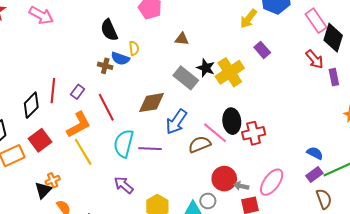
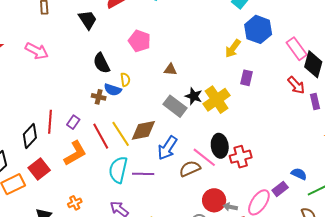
purple rectangle: (262, 50) -> (246, 78), turned 56
yellow line: (83, 152) -> (121, 134), moved
purple rectangle: (314, 175) -> (280, 189), moved
orange cross: (53, 180) -> (75, 203), moved

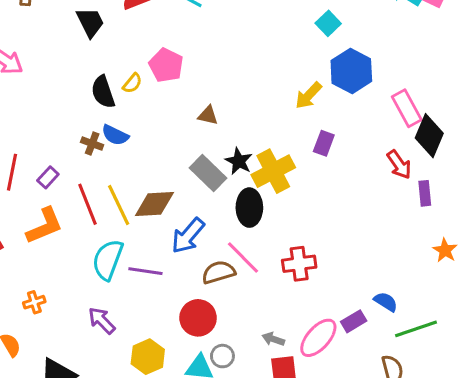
yellow semicircle: (125, 80) -> (132, 83), moved, turned 40
black ellipse: (220, 146) -> (249, 208), moved
red circle: (214, 200) -> (198, 318), moved

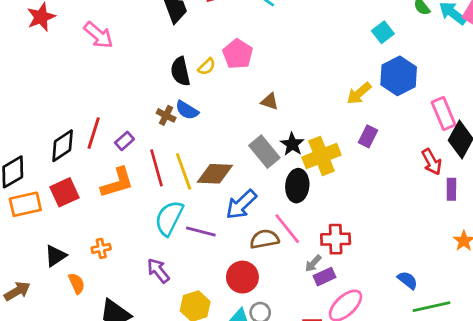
purple rectangle: (354, 321) -> (324, 277), moved
gray arrow: (273, 339) -> (313, 263), moved, turned -72

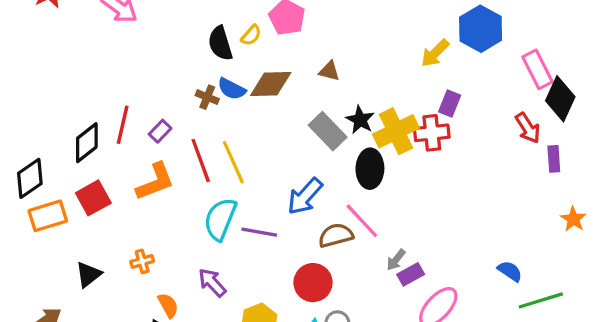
brown diamond: (215, 174) -> (271, 84), moved
red cross: (336, 239) -> (432, 133), moved
orange semicircle: (77, 283) -> (168, 305), moved

